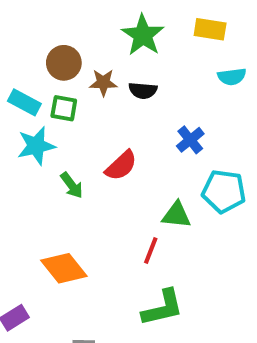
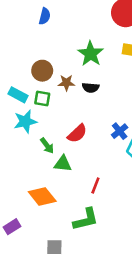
blue cross: (190, 140) -> (120, 131), moved
green triangle: (176, 215) -> (63, 164), moved
green L-shape: (163, 308) -> (86, 219), moved

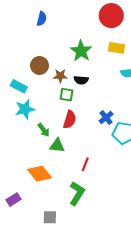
green square: (42, 98) -> (67, 95), moved
red semicircle: (77, 134) -> (70, 120), turned -30
green L-shape: (86, 219) -> (77, 193), turned -45

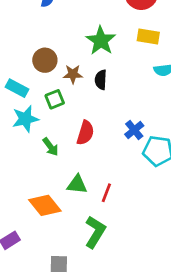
black semicircle: (81, 80) -> (101, 80), turned 88
green square: (67, 95) -> (55, 99), moved, turned -32
green triangle: (57, 146) -> (77, 184), moved

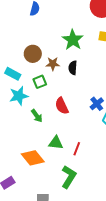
red semicircle: (85, 133) -> (62, 106), turned 138

